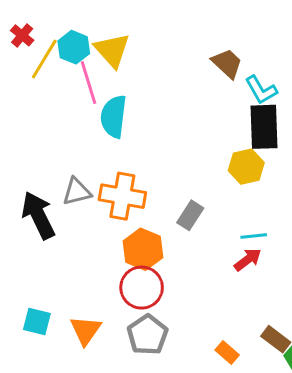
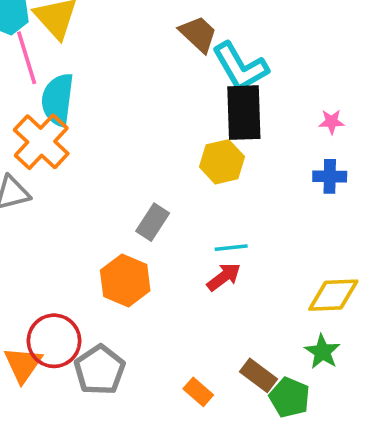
cyan L-shape: (261, 90) -> (240, 67), size x1.4
orange cross: (122, 196) -> (41, 142), moved, turned 33
orange hexagon: (143, 249) -> (125, 281), moved
red circle: (142, 288) -> (54, 341), moved

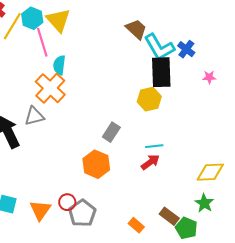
cyan semicircle: (58, 100) -> (59, 65), size x0.7
blue cross: (330, 176) -> (186, 49), moved, turned 36
red circle: (54, 341) -> (67, 202), moved, size x0.6

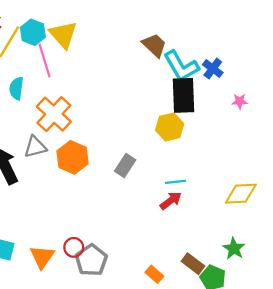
cyan semicircle: (59, 65) -> (16, 88), moved
orange hexagon: (96, 164) -> (73, 157), moved
yellow diamond: (210, 172) -> (241, 194), moved

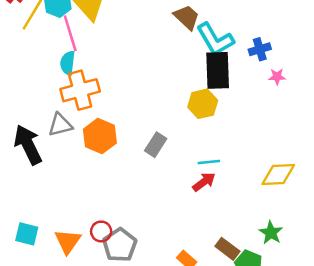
blue cross: (213, 69) -> (260, 49), moved, turned 36
cyan semicircle: (16, 88) -> (68, 63), moved
orange cross: (54, 114) -> (80, 90), turned 32

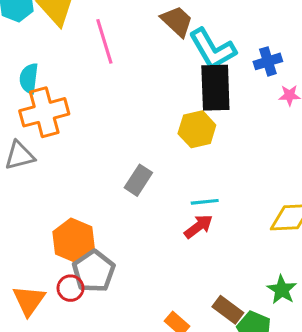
pink line: (70, 33) -> (104, 41), moved
orange hexagon: (100, 136) -> (74, 240), moved
gray pentagon: (120, 245) -> (94, 271), moved

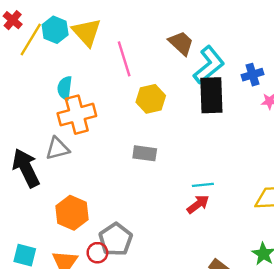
cyan L-shape: (212, 49) -> (209, 65), turned -99
yellow hexagon: (197, 129) -> (151, 99), moved
gray rectangle: (138, 180) -> (145, 153), moved, turned 65
orange hexagon: (74, 240) -> (72, 213), moved

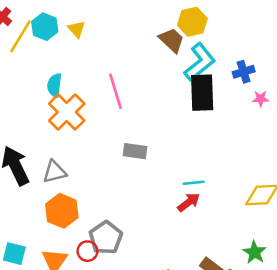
yellow triangle: (87, 32) -> (76, 29), size x0.6
pink line: (124, 59) -> (116, 91), moved
yellow hexagon: (151, 99) -> (192, 22), moved
orange cross: (77, 115) -> (67, 112), turned -30
gray triangle: (57, 149) -> (55, 172), moved

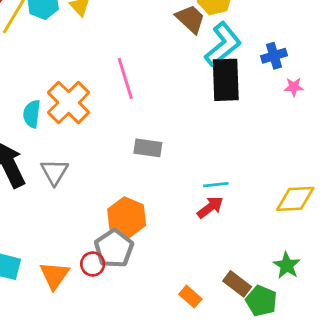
cyan semicircle: (55, 85) -> (32, 114), moved
gray triangle: (55, 172) -> (54, 172), turned -45
orange hexagon: (62, 211) -> (127, 217), moved

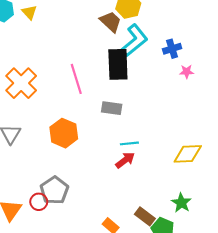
pink line: (125, 78) -> (76, 79), moved
black rectangle: (226, 80) -> (118, 64), moved
gray rectangle: (148, 148) -> (112, 108), moved
orange hexagon: (127, 217) -> (64, 133), moved

